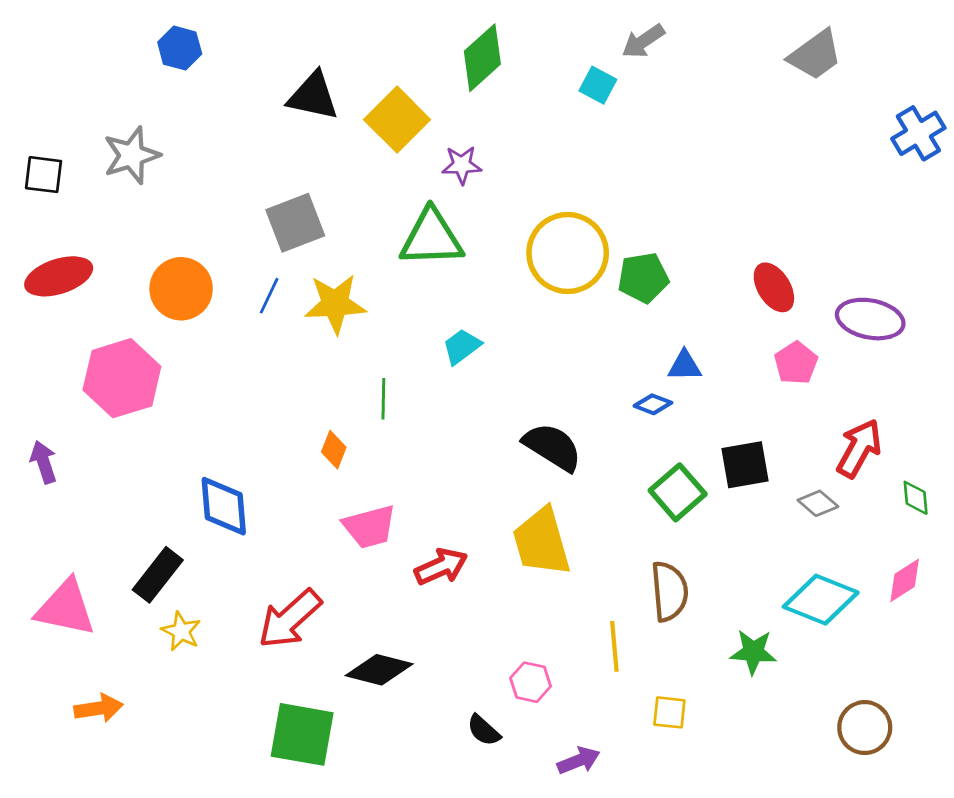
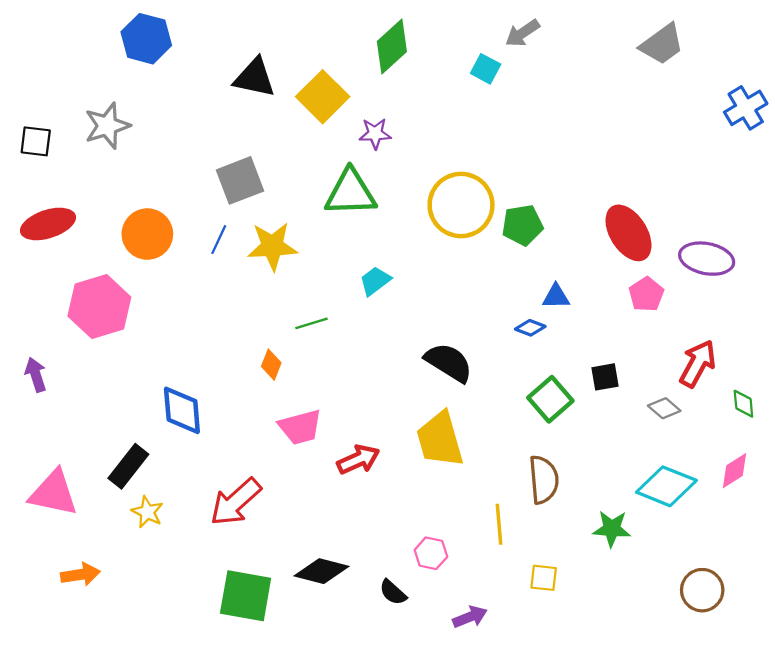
blue hexagon: (180, 48) -> (146, 39), size x1.4
red ellipse: (774, 287) -> (628, 233), size x1.4
green line: (383, 399) -> (311, 323), turned 72
black square: (745, 465) -> (605, 377), size x0.7
black diamond: (379, 670) -> (321, 571), moved

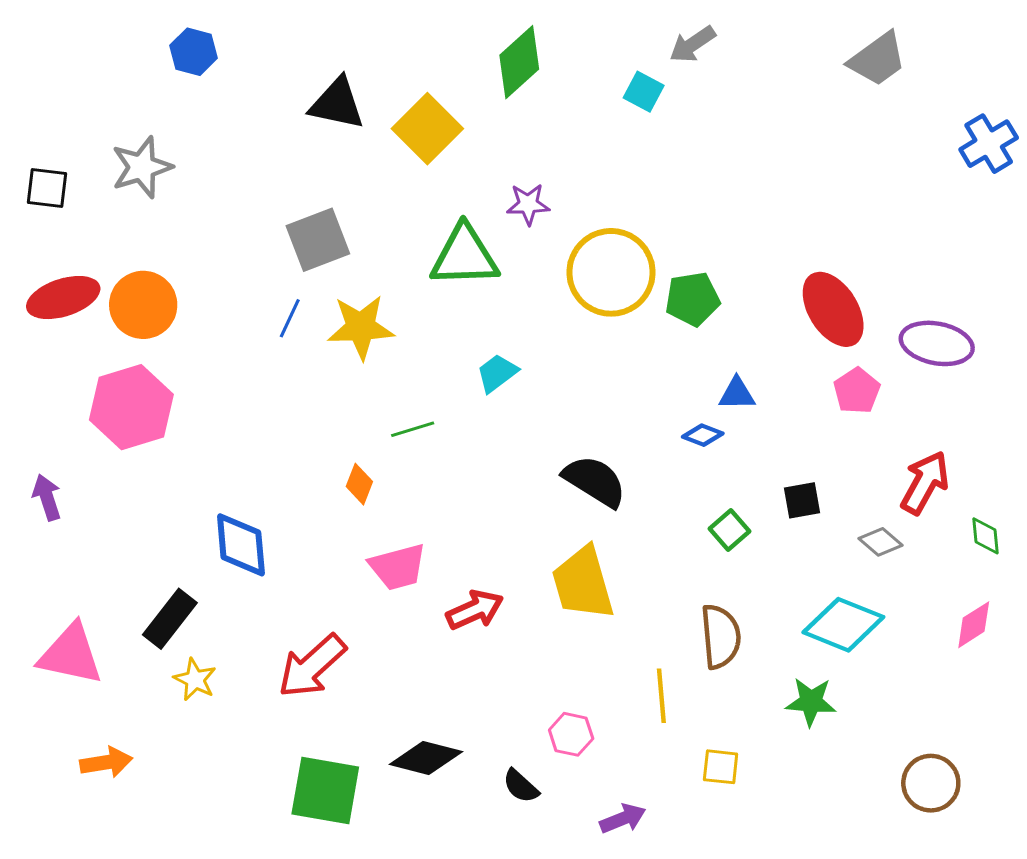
blue hexagon: (146, 39) -> (194, 52), size x0.7
purple star: (375, 134) -> (528, 204), moved
orange circle: (147, 234) -> (143, 305), moved
green square: (550, 399) -> (729, 530), size x0.7
cyan diamond: (666, 486) -> (843, 625), moved

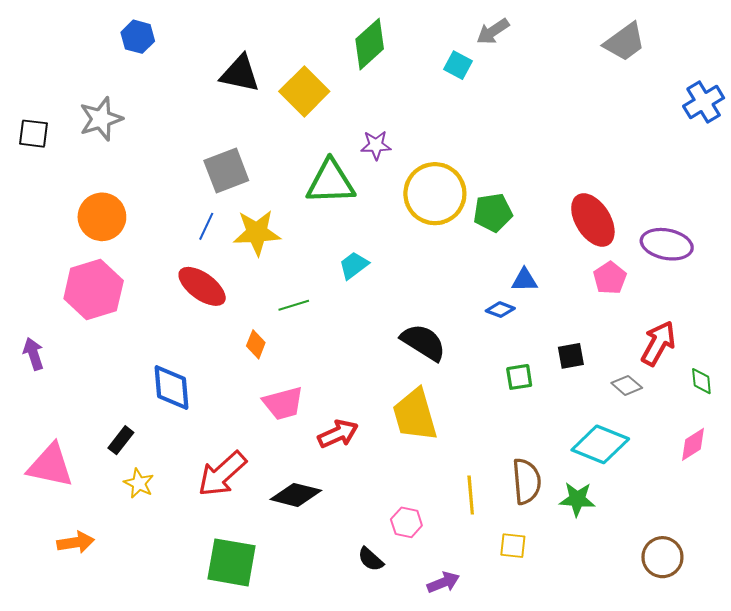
red ellipse: (63, 298) -> (202, 286), moved, turned 54
green square: (729, 530) -> (519, 377), turned 32
black rectangle: (170, 619) -> (121, 440), size x0.7
brown semicircle: (721, 637) -> (527, 481), moved
black diamond: (426, 758) -> (296, 495), moved

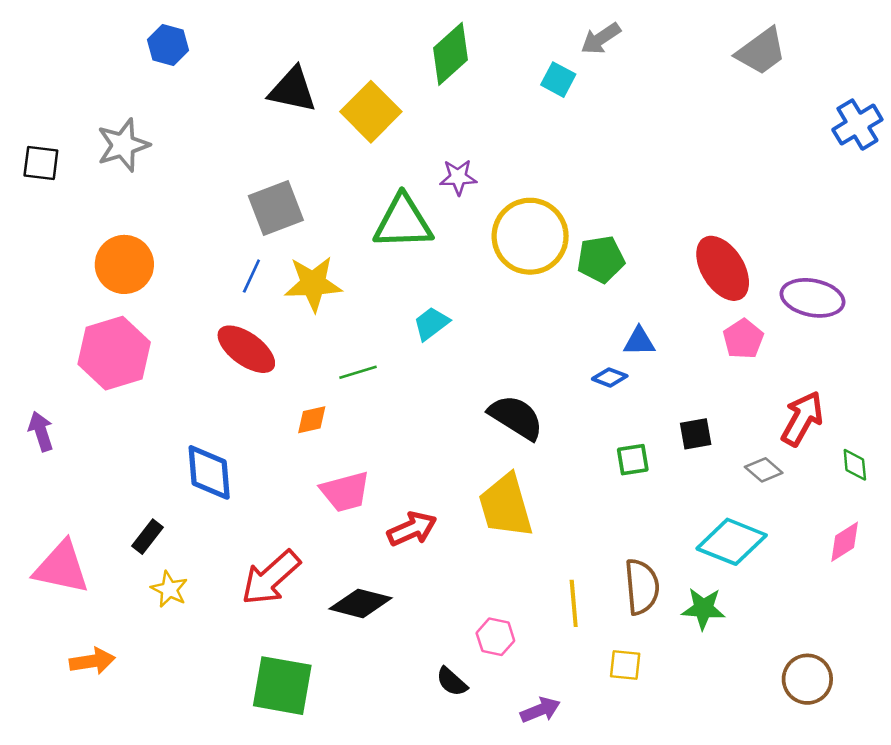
orange diamond: (256, 344) -> (312, 420), turned 56

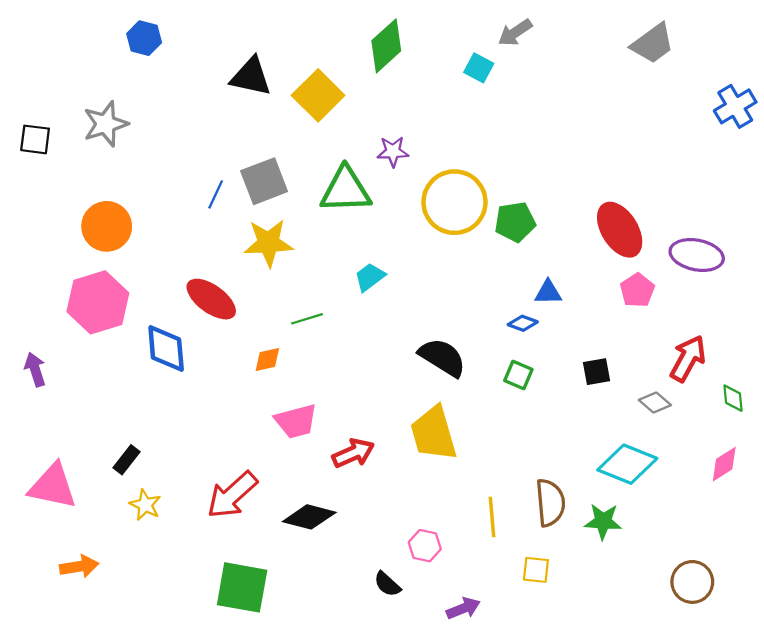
gray square: (276, 208) -> (264, 181), moved
blue line: (251, 276) -> (216, 194), moved
green square: (633, 460) -> (518, 375), moved, turned 32
blue diamond: (209, 472) -> (166, 349), moved

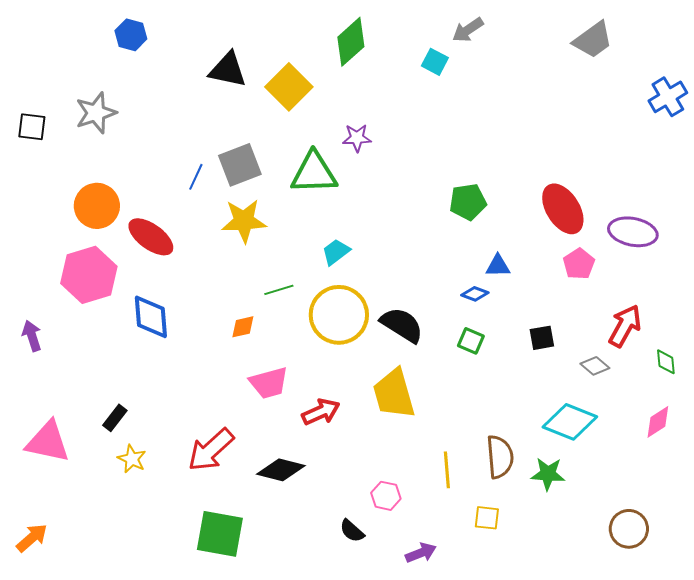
yellow circle: (455, 202) -> (339, 315), moved
red ellipse: (211, 299) -> (151, 237), moved
orange arrow: (79, 567) -> (32, 538), moved, turned -32

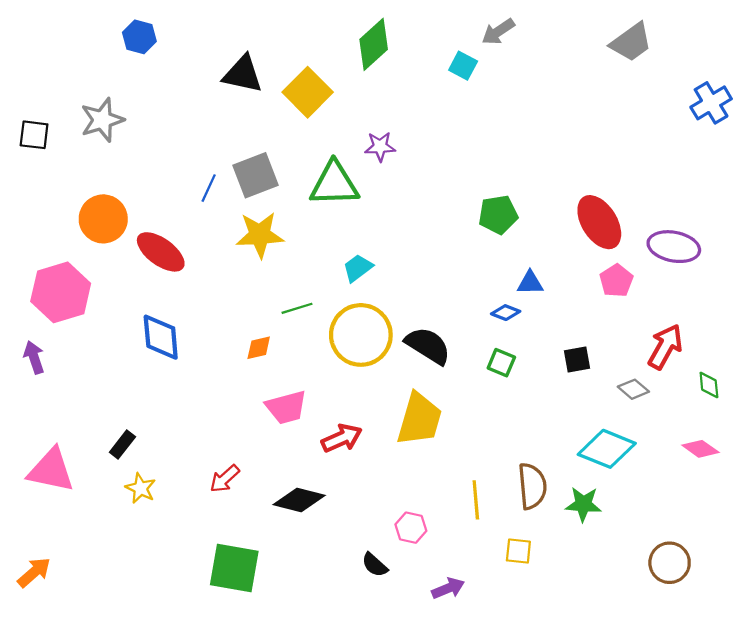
pink hexagon: (89, 275) -> (61, 292), moved
yellow trapezoid: (394, 394) -> (419, 419), turned -148
pink diamond: (658, 422) -> (700, 449), turned 68
red arrow: (211, 450) -> (225, 479), size x0.6

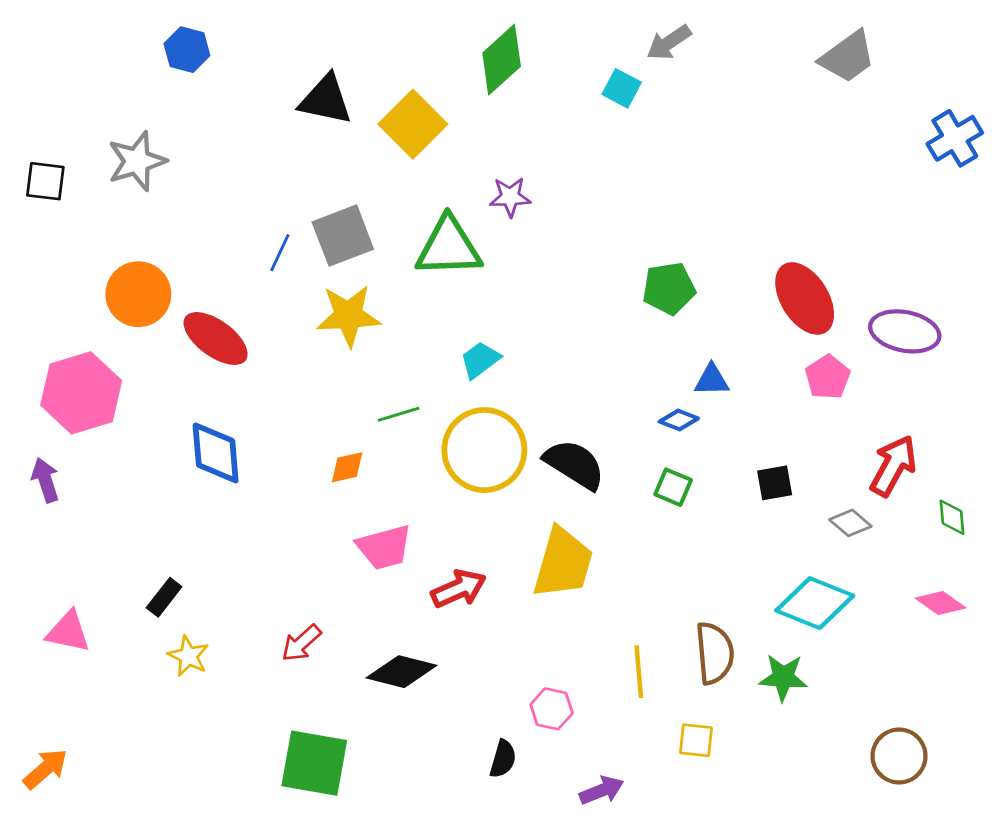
pink triangle: (51, 470) -> (68, 632), size x0.7
black semicircle: (375, 565) -> (503, 759), turned -116

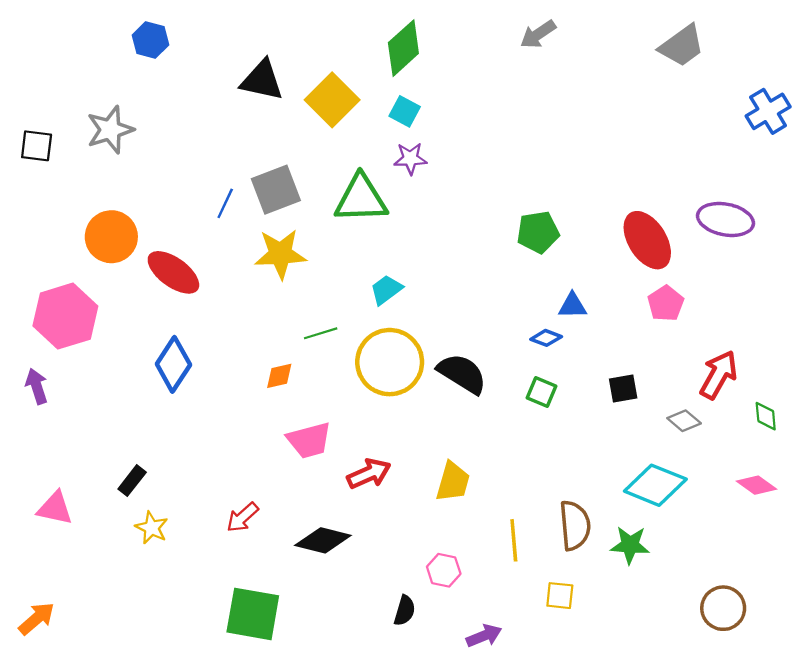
cyan square: (622, 88) -> (405, 111), moved
purple ellipse: (905, 331) -> (725, 219), moved
blue diamond: (216, 453) -> (173, 364), turned 38
yellow trapezoid: (563, 563) -> (453, 482), moved, size x0.7

